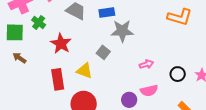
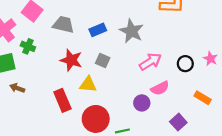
blue rectangle: (107, 13) -> (98, 30), moved
gray star: (122, 31) -> (131, 31), moved, turned -30
red star: (61, 44) -> (71, 60), moved
pink arrow: (146, 64) -> (150, 62), size x1.5

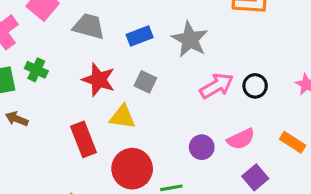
green cross: (28, 46) -> (36, 70), moved
black circle: (185, 64) -> (255, 86), moved
pink semicircle: (160, 88) -> (241, 139), moved

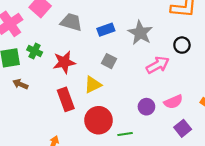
red star: (99, 80) -> (64, 62), moved, turned -30
black circle: (255, 86) -> (182, 45), moved
yellow triangle: (122, 117) -> (93, 85), turned -36

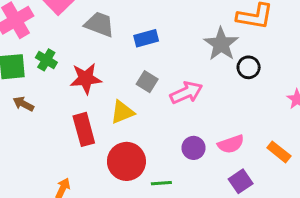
gray star: (140, 33) -> (221, 44), moved
pink arrow: (158, 65) -> (186, 93), moved

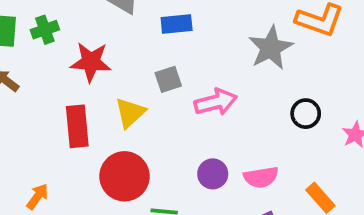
green cross: (46, 60) -> (45, 30), turned 30
black circle: (249, 67) -> (306, 114), moved
gray square: (147, 82) -> (168, 79), turned 30
yellow triangle: (122, 112) -> (130, 113), turned -30

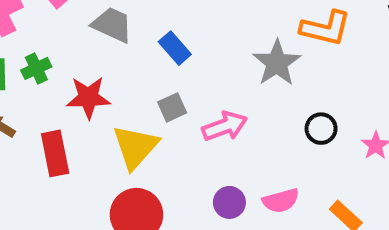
blue rectangle: (177, 24) -> (175, 48), turned 60
yellow triangle: (130, 113) -> (135, 147), size x1.4
red rectangle: (77, 126) -> (55, 153), moved

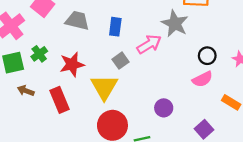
blue rectangle: (175, 48) -> (115, 27), turned 60
pink arrow: (225, 126) -> (149, 44), moved
pink semicircle: (281, 201) -> (202, 79), moved

